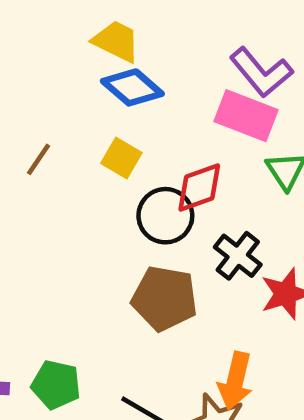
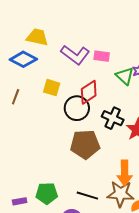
purple L-shape: (261, 72) -> (75, 55), moved
blue diamond: (132, 87) -> (23, 59), moved
pink rectangle: (246, 116) -> (102, 56), size x0.6

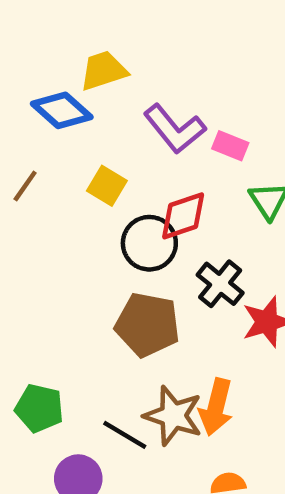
yellow trapezoid: (37, 37) -> (103, 71), turned -45
brown star: (120, 194) -> (173, 416), moved

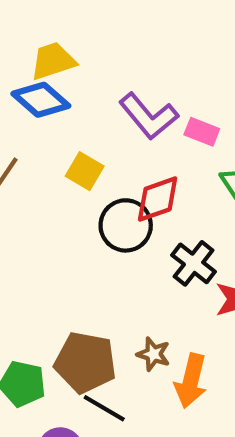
yellow trapezoid: (103, 71) -> (53, 61), moved
brown pentagon: (147, 325) -> (85, 362), moved
brown star: (173, 416) -> (153, 354), moved, size x0.6

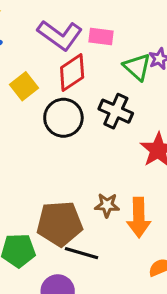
yellow square: (85, 171) -> (24, 86), turned 36
red diamond: (158, 199) -> (72, 72), moved
black cross: (194, 263) -> (116, 111), moved

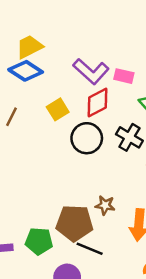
brown star: (107, 205) -> (105, 205), moved

